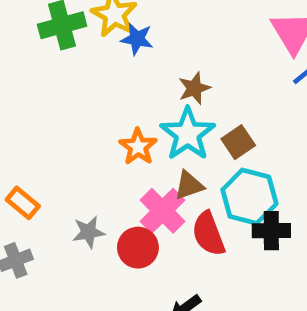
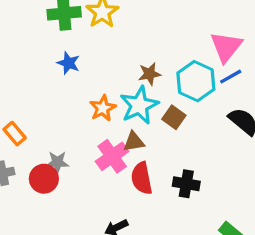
blue star: (137, 39) -> (68, 63), moved
brown square: (238, 142) -> (174, 117), turned -30
cyan hexagon: (249, 197) -> (196, 81), moved
red circle: (138, 248) -> (44, 179), moved

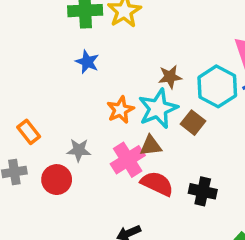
gray star: (57, 162) -> (79, 150), moved
red semicircle: (142, 178) -> (157, 184), turned 124

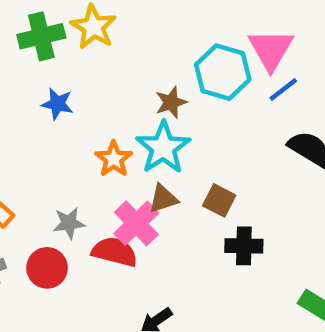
cyan hexagon: (217, 86) -> (223, 72), moved
brown square: (193, 123) -> (219, 200), moved
red semicircle: (157, 184) -> (115, 252), moved

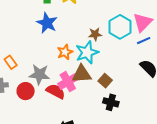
blue star: (57, 104) -> (47, 23), size x1.5
brown triangle: (163, 199) -> (82, 74), size x1.5
gray star: (69, 223) -> (39, 74), size x1.5

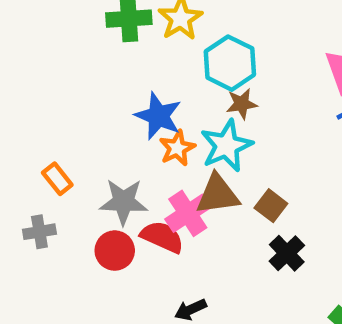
blue star: (47, 23) -> (158, 116), moved
cyan hexagon: (120, 27) -> (230, 63), moved
red circle: (26, 91) -> (115, 251), moved
black cross: (111, 102) -> (287, 253), turned 35

